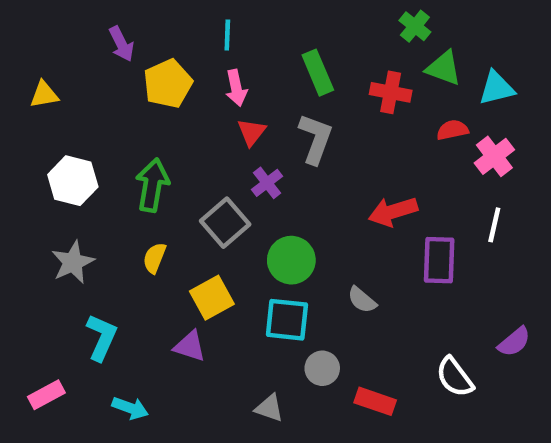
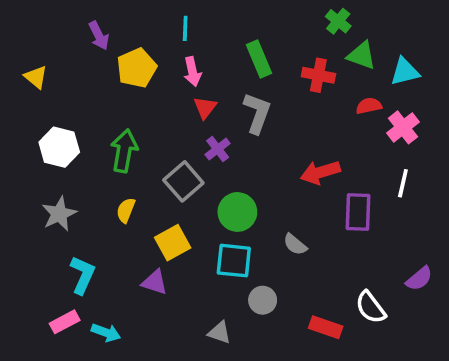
yellow triangle: (44, 95) -> (36, 77), turned 50
pink rectangle: (46, 395) -> (65, 322), moved
red rectangle: (375, 401) -> (326, 327), moved

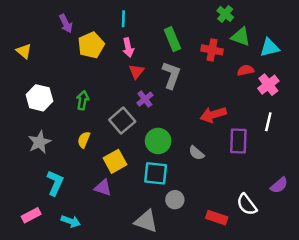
green arrow: (124, 151) -> (83, 100), size x0.7
gray semicircle: (295, 244) -> (196, 153), moved
pink rectangle: (65, 322) -> (31, 215), moved
gray triangle: (219, 333) -> (146, 221), size x1.5

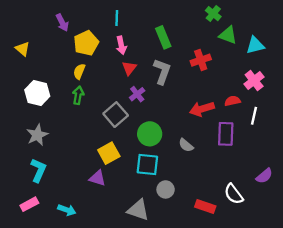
red cross: (212, 50) -> (201, 60), moved, turned -30
red semicircle: (246, 70) -> (232, 101), moved
yellow semicircle: (84, 140) -> (79, 71), moved
cyan L-shape: (55, 183) -> (38, 170), moved

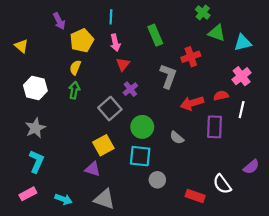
gray L-shape: (162, 71) -> (168, 76), moved
gray triangle: (138, 210) -> (104, 199), moved

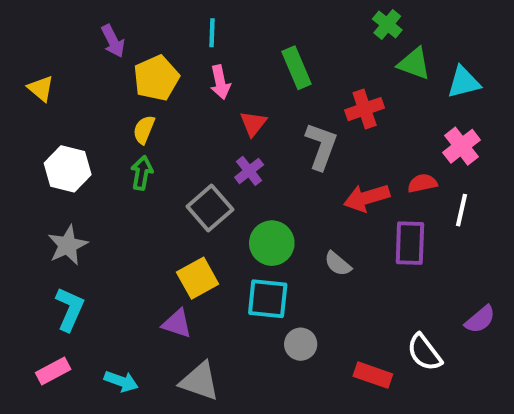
red triangle: (123, 64) -> (253, 123), moved

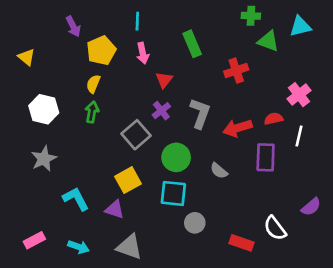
green cross: (387, 24) -> (251, 16), turned -36
cyan triangle: (464, 82) -> (300, 26), moved
gray L-shape: (321, 146) -> (200, 113), moved
cyan L-shape: (70, 309) -> (76, 199), moved, turned -52

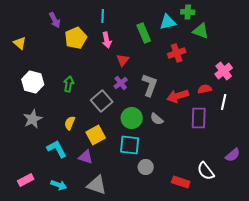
cyan triangle: (300, 26) -> (168, 22), moved
yellow semicircle: (93, 84) -> (70, 123), moved
gray semicircle: (219, 171) -> (157, 119), moved

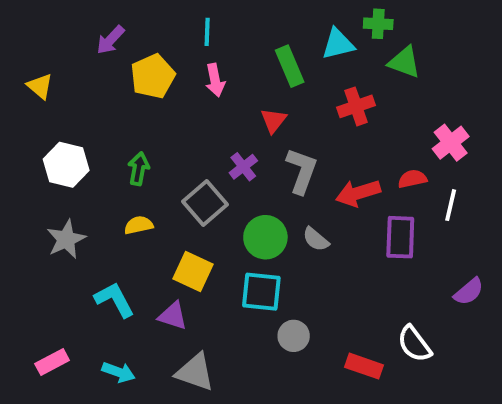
purple arrow: (55, 20) -> (110, 40), turned 70
red triangle: (123, 60) -> (273, 120), moved
yellow semicircle: (70, 123) -> (139, 225), moved, turned 56
yellow square: (96, 135) -> (193, 271), turned -36
purple semicircle: (233, 155) -> (469, 292), moved

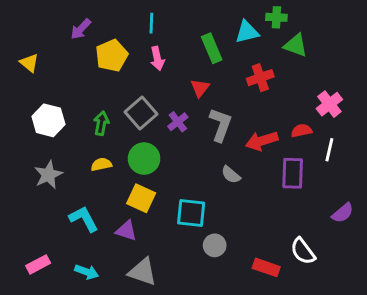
gray square: (205, 203) -> (141, 113), moved
green circle: (265, 237) -> (144, 159), moved

